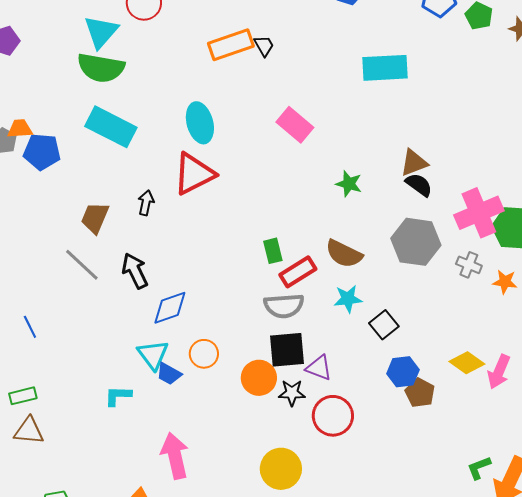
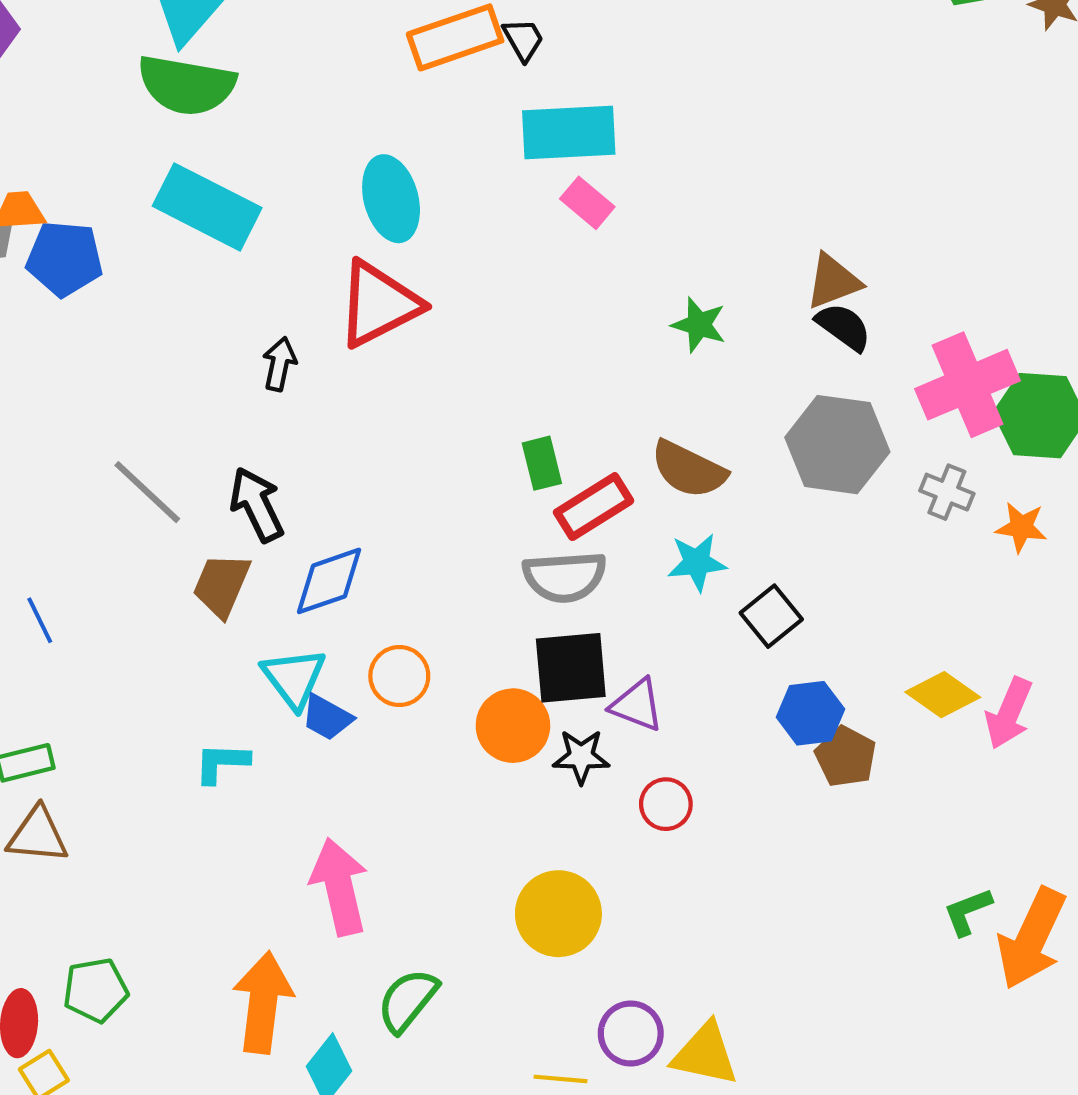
cyan rectangle: (385, 68) -> (569, 133), moved
pink rectangle: (295, 125) -> (587, 203), size x0.7
brown trapezoid: (95, 218) -> (222, 585), moved
red circle: (333, 416) -> (666, 804), size x0.6

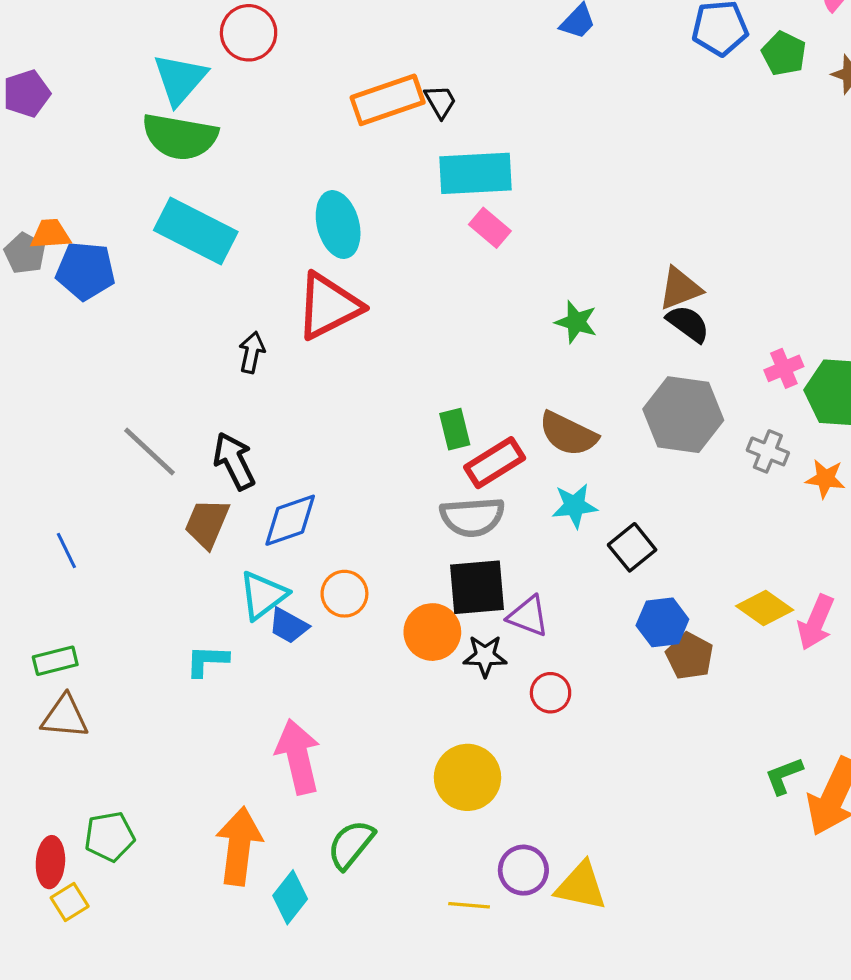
pink cross: (968, 385) -> (784, 368), size x0.5
cyan triangle: (294, 678) -> (263, 595), turned 30

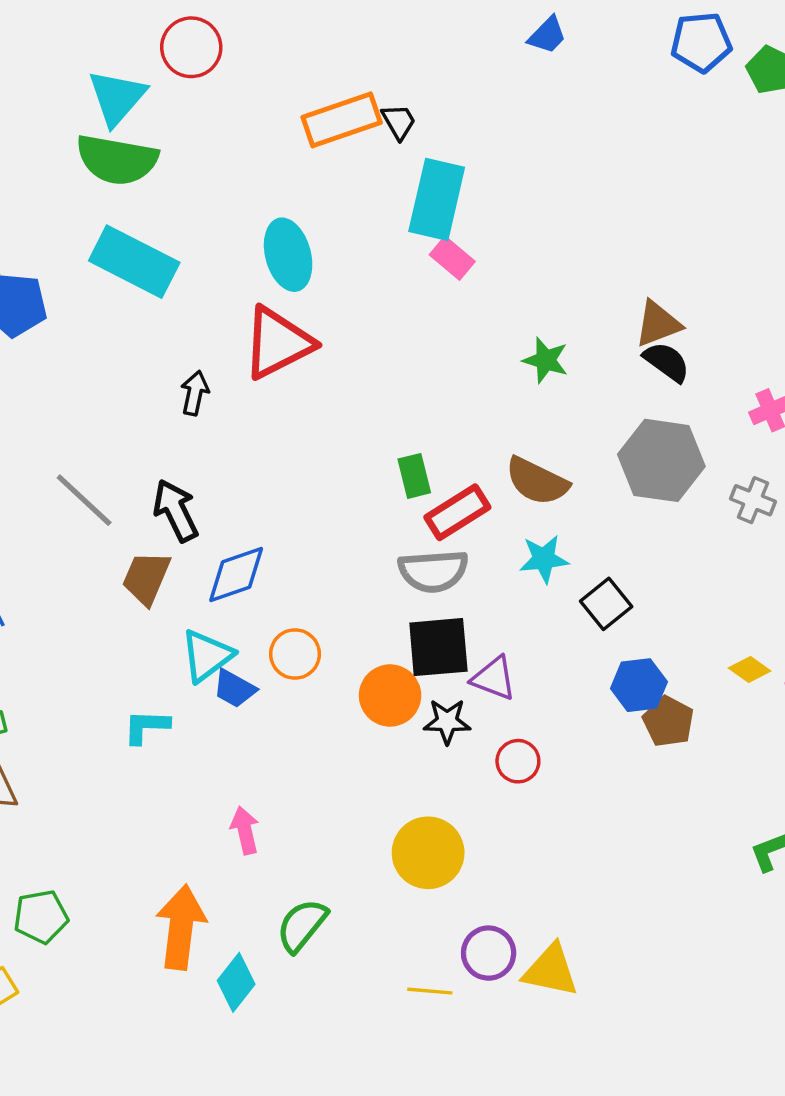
cyan rectangle: (475, 173) -> (437, 199), turned -74
yellow diamond: (765, 608) -> (750, 670), size x0.7
pink arrow: (298, 757) -> (245, 830), size x0.6

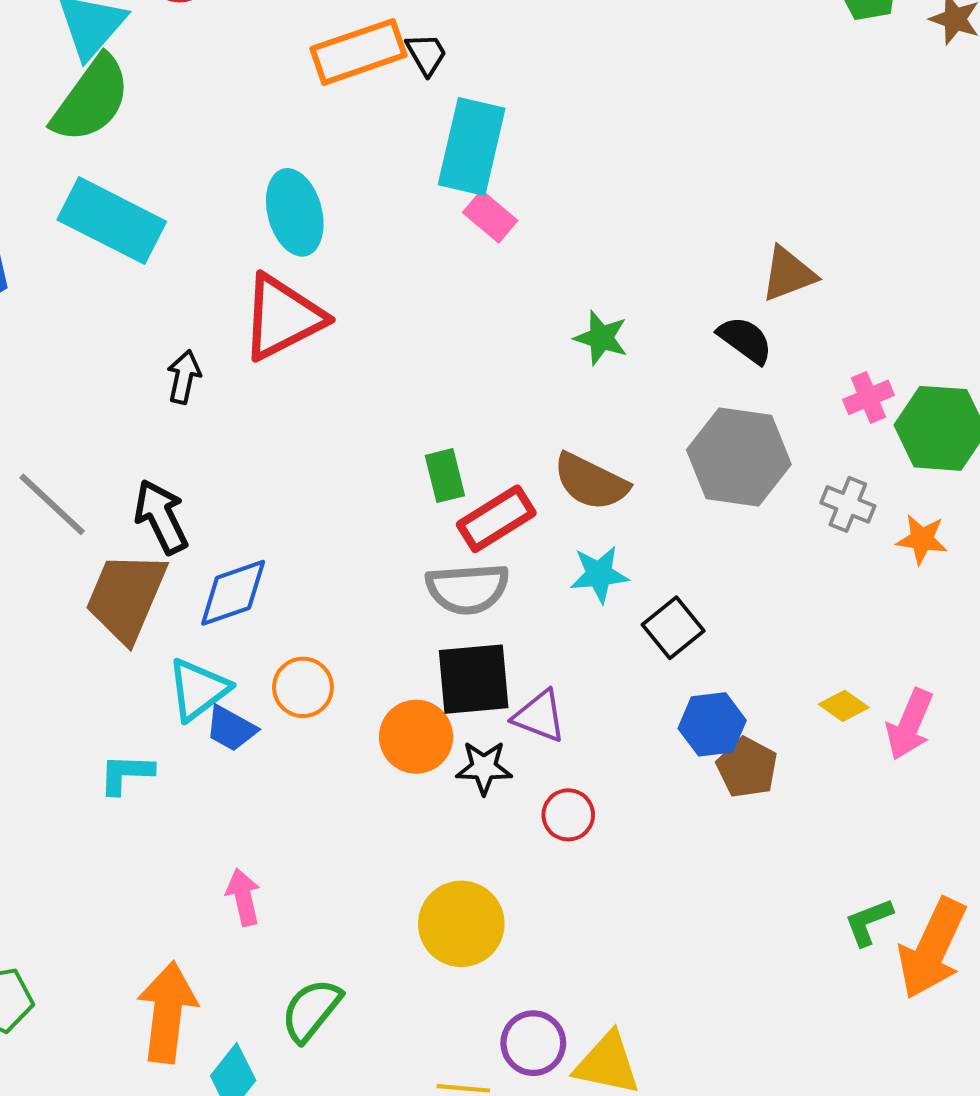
green semicircle: (117, 160) -> (91, 99), turned -64
brown triangle: (658, 324) -> (788, 274), moved
brown trapezoid: (146, 578) -> (126, 597), size x1.4

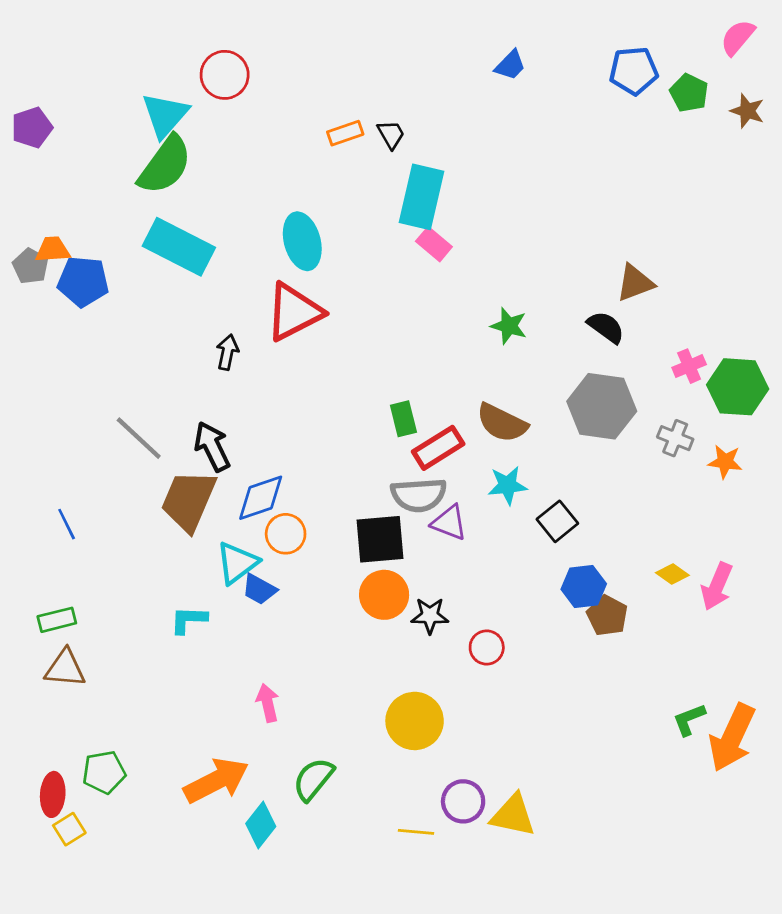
orange rectangle: (358, 52) -> (345, 133), size x0.6
black square: (474, 679) -> (380, 539), moved
orange circle: (303, 687) -> (286, 534), moved
purple triangle: (539, 716) -> (449, 523), moved
orange arrow: (167, 1012) -> (216, 781), turned 56

